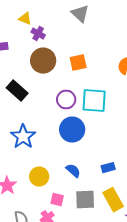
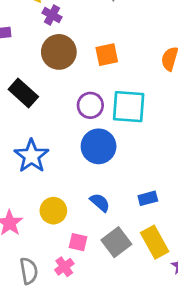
gray square: (85, 200) -> (116, 242), turned -35

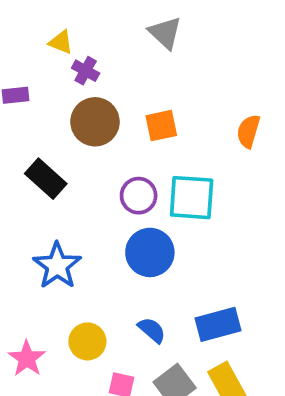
blue rectangle: (148, 198) -> (218, 324), size x1.6

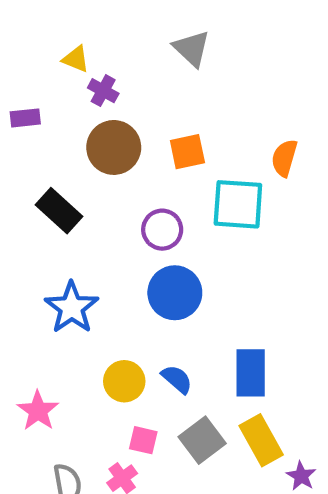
cyan square: (192, 198) -> (238, 204), moved
blue rectangle: (218, 324) -> (251, 373), turned -75
yellow circle: (87, 341) -> (124, 381), moved

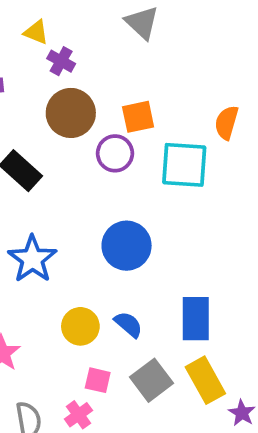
purple circle: (162, 230) -> (115, 153), moved

